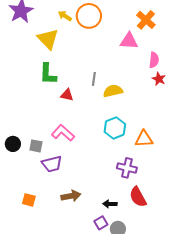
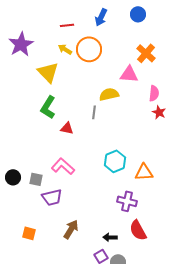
green L-shape: (48, 74) -> (48, 107), turned 30
yellow semicircle: (113, 91) -> (109, 94), moved
brown arrow: (71, 196) -> (71, 229), turned -48

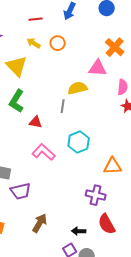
orange circle: (89, 49) -> (58, 43), size x0.6
cyan hexagon: (115, 161) -> (79, 142), moved
pink L-shape: (63, 166) -> (44, 152), moved

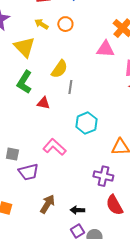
yellow semicircle: (78, 88) -> (59, 69), moved, turned 138
pink L-shape: (44, 152) -> (54, 147), moved
black arrow: (79, 231) -> (77, 210), moved

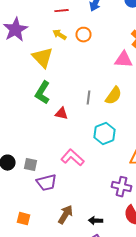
yellow semicircle: (59, 69) -> (114, 96), moved

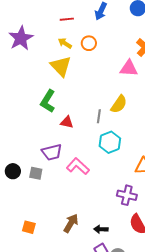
yellow triangle: (42, 58) -> (61, 66), moved
gray line: (88, 98) -> (99, 116), moved
purple trapezoid: (46, 183) -> (52, 152), moved

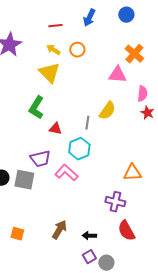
cyan hexagon: (110, 142) -> (79, 149), moved
gray square: (36, 173) -> (24, 180), size x1.5

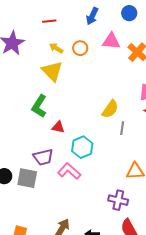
red line: (55, 26) -> (49, 21), moved
pink triangle: (117, 75) -> (111, 41), moved
gray line: (87, 123) -> (122, 128), moved

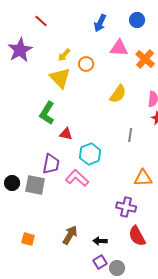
red line: (49, 21) -> (41, 21), moved, turned 48
yellow arrow: (56, 48) -> (64, 55), turned -80
orange circle: (80, 48) -> (86, 64), moved
yellow semicircle: (110, 109) -> (118, 94), moved
purple trapezoid: (43, 157) -> (51, 164), turned -65

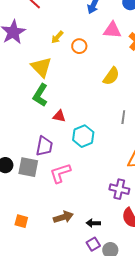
yellow triangle: (60, 78) -> (41, 67), moved
pink L-shape: (77, 178) -> (60, 173), moved, turned -60
brown arrow: (70, 235) -> (63, 217), turned 42

